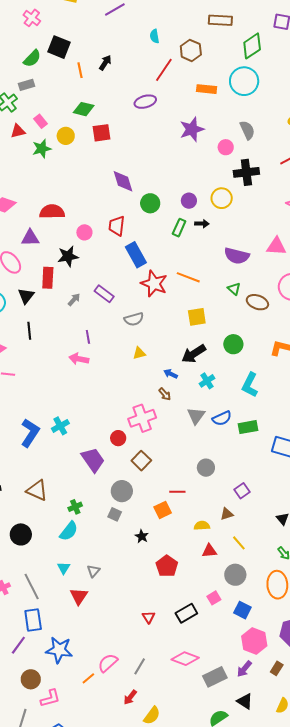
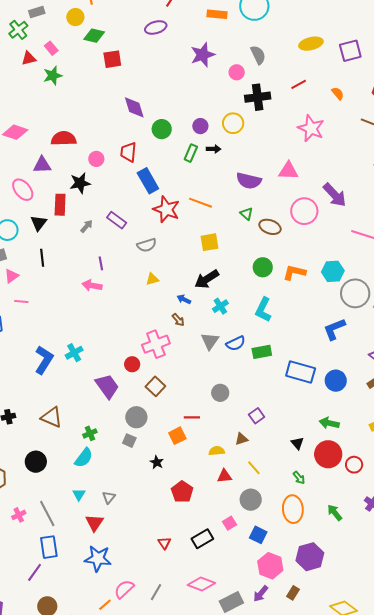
yellow circle: (66, 136) -> (75, 17), moved
green circle: (233, 344) -> (263, 267), moved
blue star: (59, 650) -> (98, 558), moved

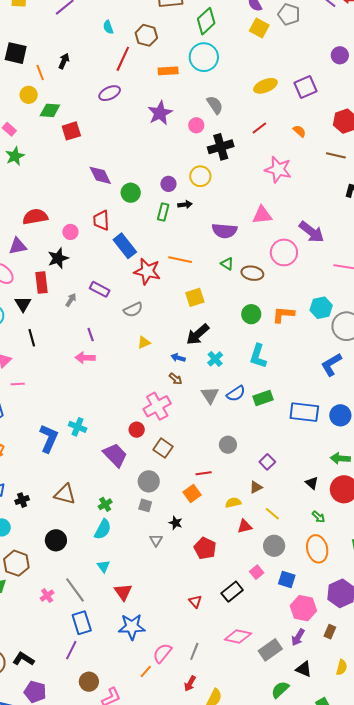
cyan cross: (74, 353) -> (78, 427), turned -30
gray triangle: (109, 497) -> (156, 540), moved

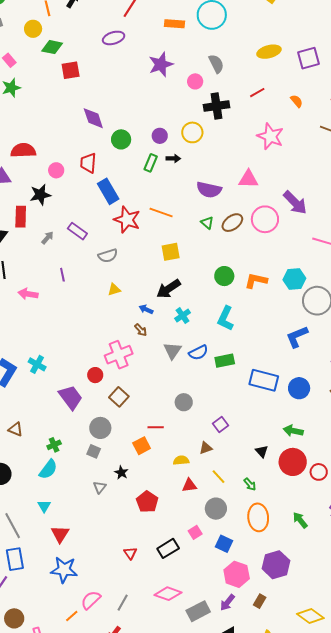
brown ellipse: (252, 273) -> (232, 223), moved, turned -55
pink arrow: (85, 358) -> (28, 294), moved
brown triangle: (65, 494) -> (16, 429), size x0.7
green arrow: (318, 517) -> (250, 484), moved

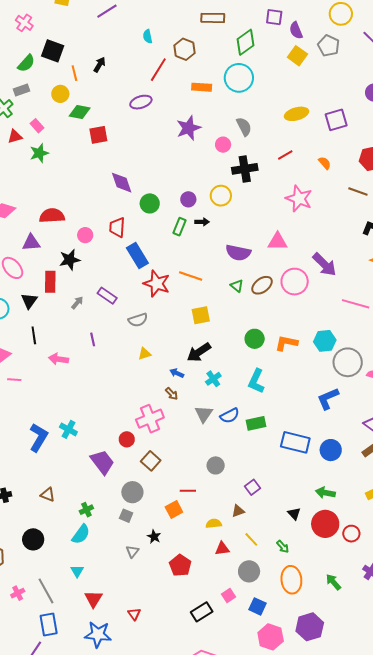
red triangle: (130, 553) -> (134, 614), moved

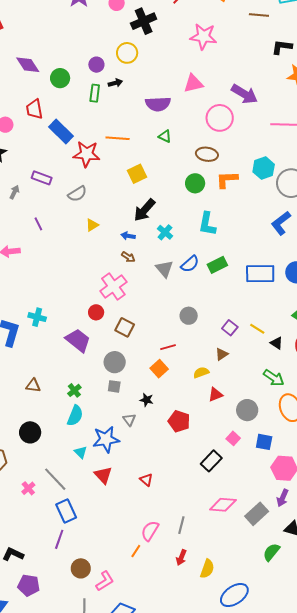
brown ellipse: (262, 285) -> (207, 154), moved, turned 60
yellow line: (251, 539) -> (257, 329), moved
green arrow: (283, 547) -> (274, 378), size x1.5
blue star: (98, 634) -> (106, 439), moved

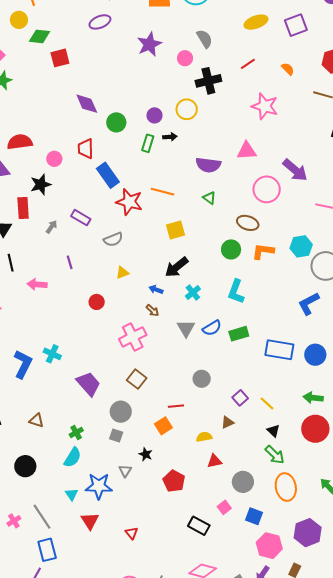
red circle: (96, 312) -> (97, 302), moved
black triangle: (277, 343) -> (273, 431), moved
black rectangle: (211, 461) -> (199, 526), turned 65

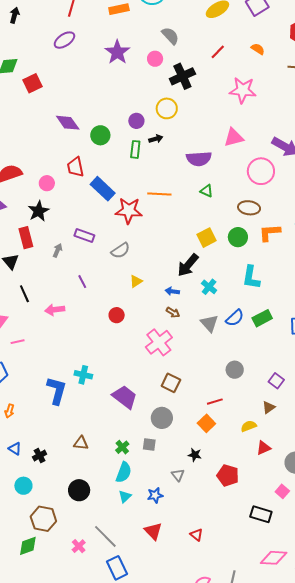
yellow square: (176, 230) -> (207, 238), moved
gray square: (116, 436) -> (149, 444), moved
blue star: (99, 486) -> (155, 495), size x0.6
cyan triangle: (72, 494) -> (125, 496), moved, turned 32

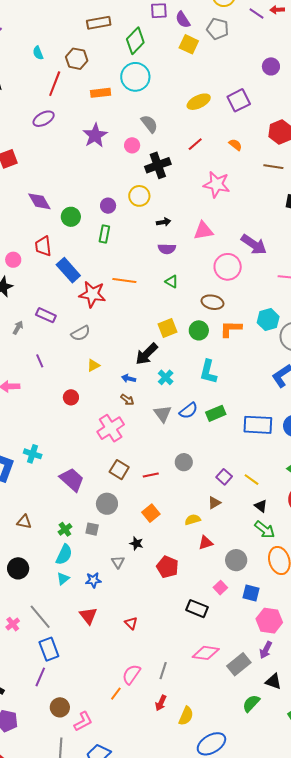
black arrow: (156, 139) -> (164, 222), moved
purple semicircle: (199, 159) -> (167, 249), size x0.7
red line: (215, 402) -> (151, 475), moved

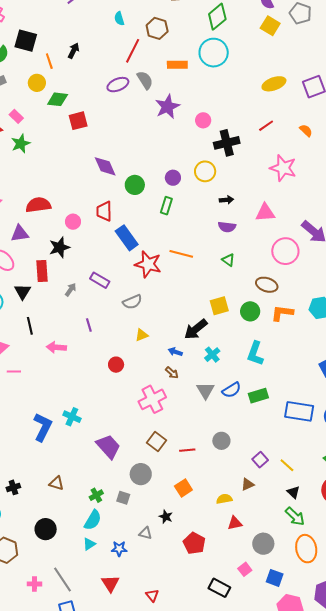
gray semicircle: (149, 124) -> (145, 80), moved
gray triangle: (118, 562) -> (145, 533), turned -48
pink cross: (13, 624) -> (34, 584), turned 32

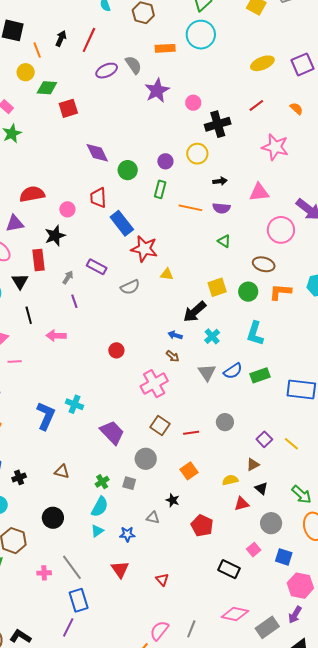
red line: (133, 51) -> (89, 40), moved
orange line: (181, 254) -> (190, 208), moved
purple line: (89, 325) -> (74, 301), moved
yellow triangle: (142, 335) -> (167, 274), moved, turned 32
black triangle: (293, 492) -> (261, 488), moved

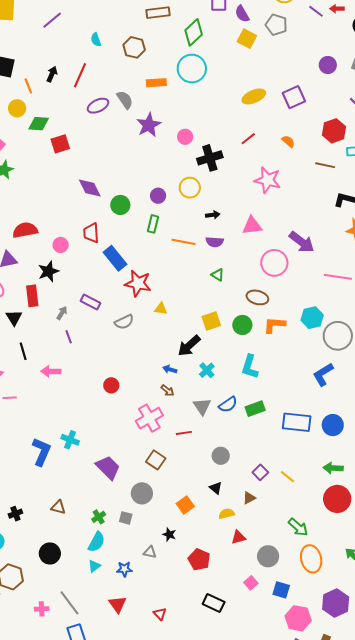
red line: (191, 433) -> (184, 433), moved
black triangle: (261, 488) -> (216, 488), moved
black rectangle: (229, 569) -> (214, 603), moved

